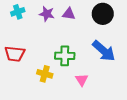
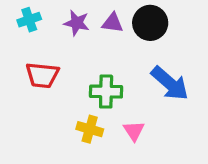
black circle: (103, 14) -> (150, 23), moved
red trapezoid: (15, 54) -> (42, 75), moved
yellow cross: (45, 74) -> (90, 129), moved

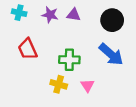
cyan cross: (29, 20) -> (19, 13), turned 32
black circle: (150, 23) -> (112, 20), moved
red trapezoid: (42, 75) -> (28, 49), turned 60

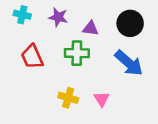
purple triangle: (74, 15) -> (90, 28), moved
green cross: (69, 60) -> (77, 53), moved

